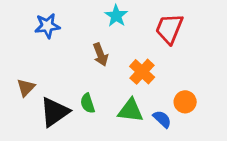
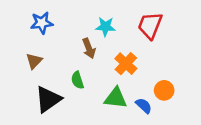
cyan star: (116, 16) -> (105, 27), moved, turned -30
brown triangle: (26, 88) -> (34, 61), moved
green semicircle: (88, 103) -> (77, 80), moved

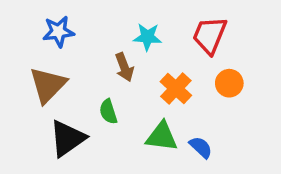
brown triangle: (34, 61) -> (48, 85), size x1.6
orange circle: (164, 90) -> (229, 83), moved

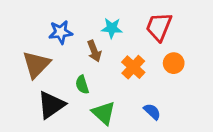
blue star: (58, 32) -> (61, 32), moved
green triangle: (162, 137) -> (104, 113), moved, turned 35

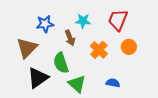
green semicircle: (82, 85) -> (61, 63), size x1.5
blue semicircle: (152, 112) -> (113, 83), turned -32

